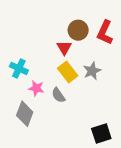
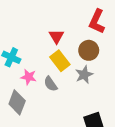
brown circle: (78, 30) -> (89, 50), moved
gray star: (92, 71) -> (84, 75), moved

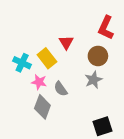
yellow rectangle: (60, 61) -> (47, 58), moved
gray diamond: (17, 102) -> (42, 107), moved

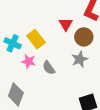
red triangle: (66, 42) -> (66, 24), moved
gray diamond: (42, 107) -> (16, 94), moved

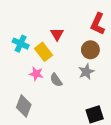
red triangle: (66, 24) -> (57, 34), moved
cyan cross: (13, 43) -> (21, 44), moved

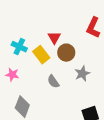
brown circle: (90, 50) -> (66, 53), moved
pink star: (36, 74) -> (12, 75), moved

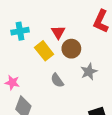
cyan cross: (19, 47) -> (20, 31), moved, turned -35
pink star: (12, 75) -> (12, 83), moved

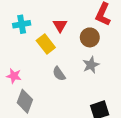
brown circle: (71, 49) -> (90, 37), moved

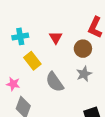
yellow rectangle: (46, 44) -> (32, 61), moved
gray semicircle: (59, 74) -> (55, 82), size x1.5

